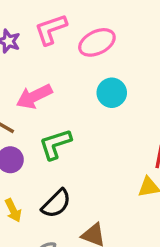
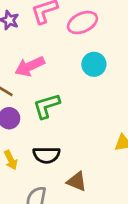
black semicircle: (56, 203) -> (46, 155), turned 44

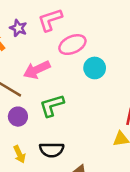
pink ellipse: (82, 22) -> (72, 45), moved

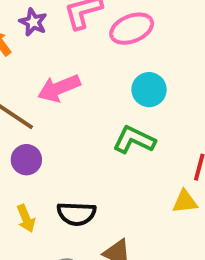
pink ellipse: (72, 45) -> (132, 29), moved
green L-shape: (52, 106) -> (134, 140), moved, turned 40

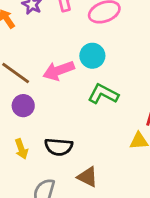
pink arrow: (59, 88) -> (59, 71), moved
cyan circle: (149, 90) -> (92, 56), moved

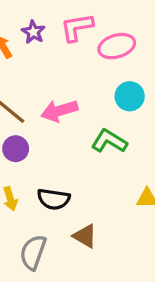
cyan circle: (92, 56) -> (130, 96), moved

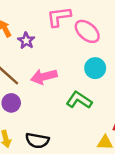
purple star: (33, 32) -> (26, 41), moved
pink ellipse: (117, 46) -> (87, 31), turned 55

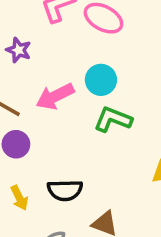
cyan circle: (95, 68) -> (101, 80), moved

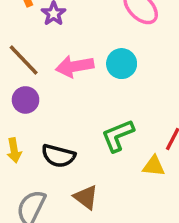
green L-shape: (113, 119) -> (118, 136), moved, turned -60

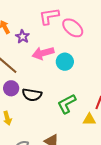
pink arrow: (75, 66) -> (43, 53), moved
black semicircle: (58, 156) -> (32, 95), moved

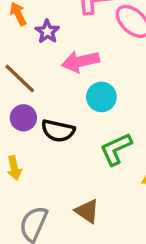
cyan circle: (65, 62) -> (101, 97), moved

